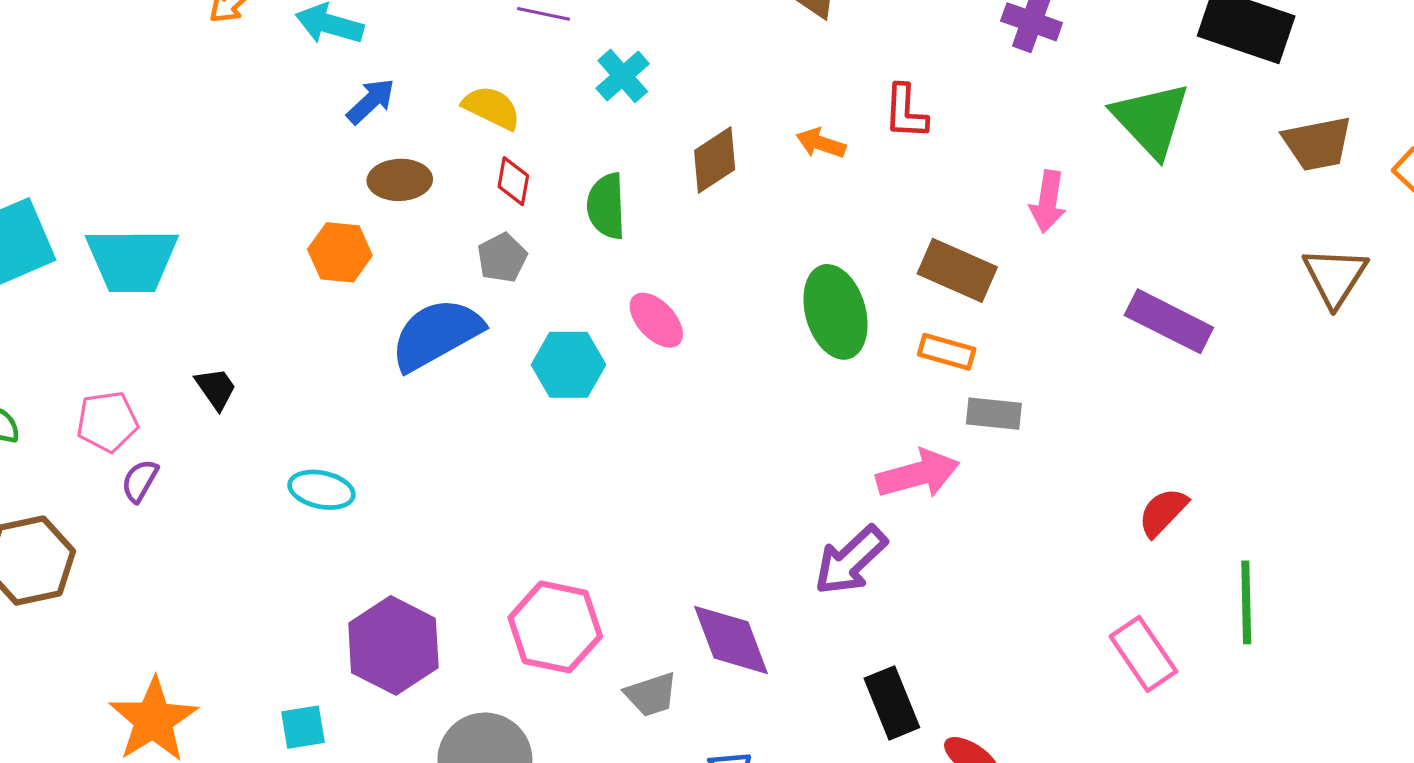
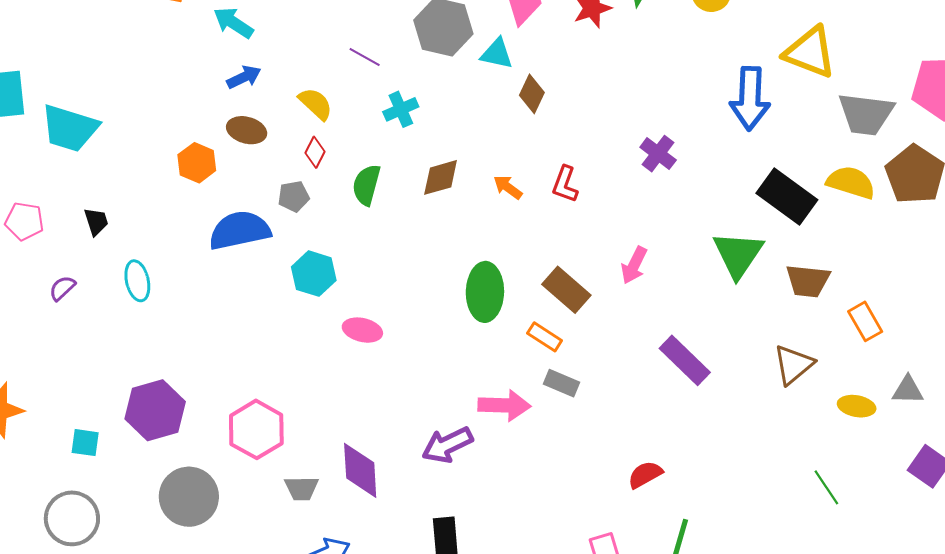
green triangle: (1151, 120) -> (738, 254), moved
pink ellipse: (656, 320) -> (362, 330), moved, turned -51
purple semicircle: (140, 481) -> (62, 288), moved
cyan ellipse: (321, 490) -> (137, 281), moved, turned 48

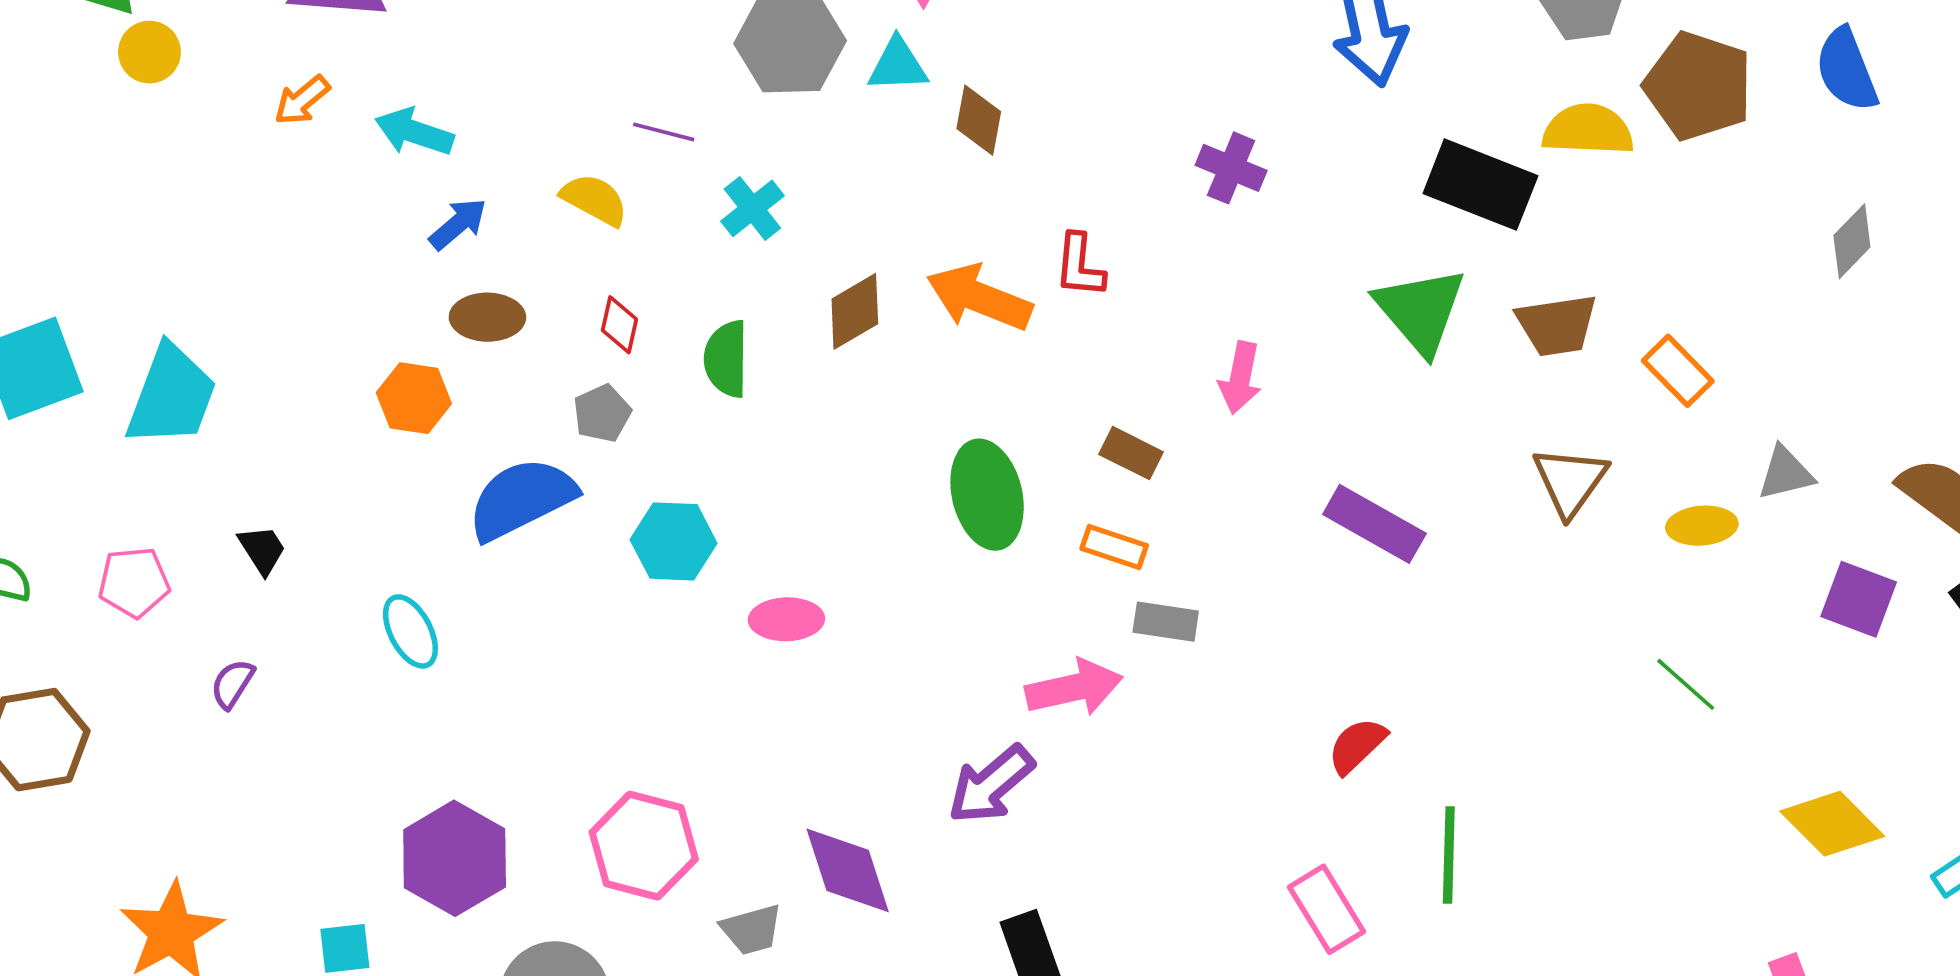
yellow semicircle: (316, 104) -> (594, 200), moved
cyan trapezoid: (70, 128) -> (171, 396), turned -72
orange arrow: (508, 187) -> (979, 298), size x1.8
cyan ellipse: (137, 281) -> (410, 631), moved
brown rectangle: (566, 290) -> (1131, 453), size x0.7

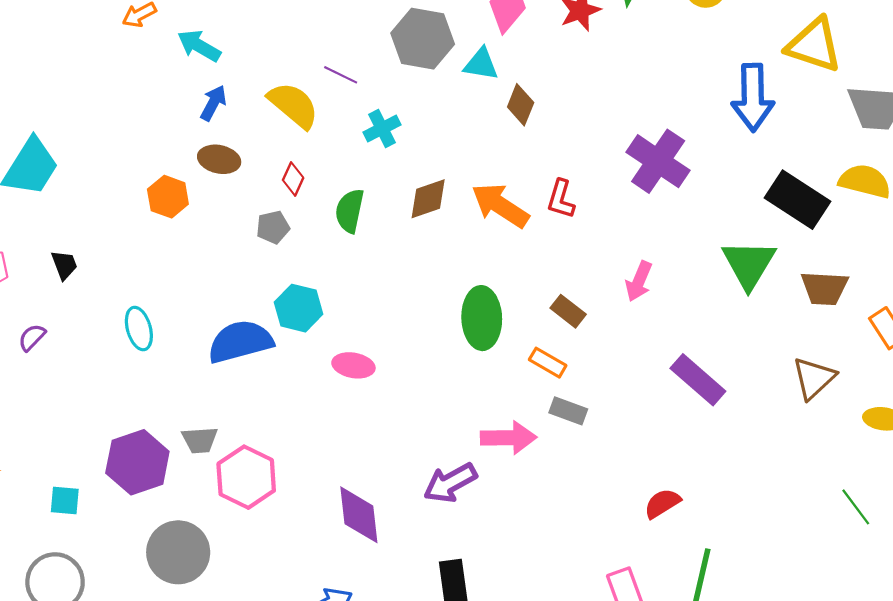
purple cross: (1231, 168) -> (658, 161), size x1.6
yellow semicircle: (594, 200) -> (293, 105), size x1.4
blue arrow: (458, 224) -> (213, 103), turned -33
blue semicircle: (522, 499) -> (240, 342), moved
gray trapezoid: (752, 930) -> (200, 440), moved

